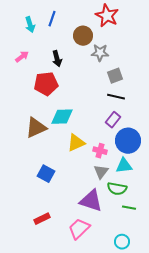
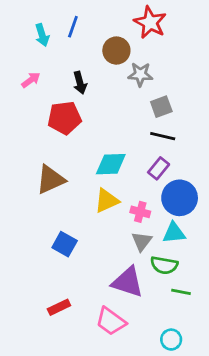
cyan diamond: (62, 117) -> (111, 164), moved
pink trapezoid: (79, 229) -> (111, 321), turned -100

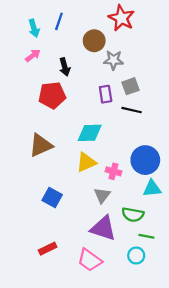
pink arrow: (31, 80) -> (33, 56), moved
purple rectangle: (159, 168) -> (106, 94), moved, turned -48
cyan triangle: (174, 233) -> (152, 188), moved
gray triangle: (142, 241) -> (102, 195), moved
cyan circle: (171, 340) -> (136, 255), moved

